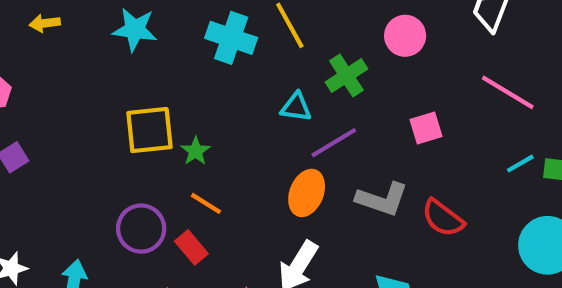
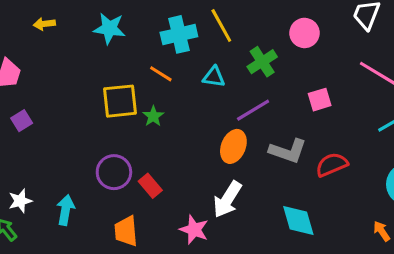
cyan cross: (231, 38) -> (179, 34), turned -32
cyan triangle: (296, 107) -> (214, 77), moved
orange line: (206, 203) -> (161, 74), moved
red semicircle: (443, 218) -> (332, 165), turned 120

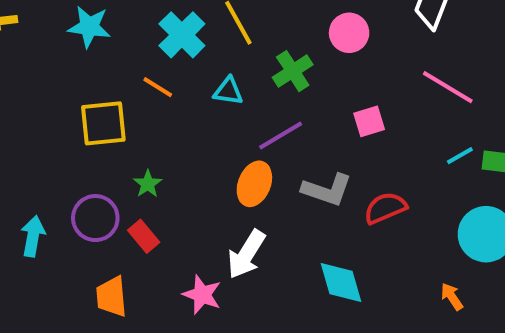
cyan cross: (179, 34) -> (182, 35), turned -32
green star: (153, 116) -> (148, 184), moved
cyan arrow: (66, 210) -> (33, 236), moved

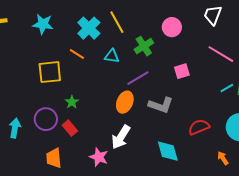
red semicircle: (385, 208) -> (199, 127), moved

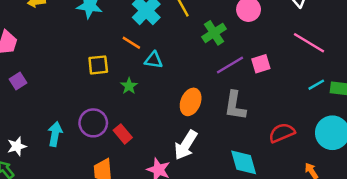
cyan triangle: (112, 56) -> (154, 60), moved
yellow square: (50, 72) -> (98, 65), size x0.7
purple line: (138, 78) -> (230, 65), moved
green star: (72, 102) -> (129, 86), moved
gray L-shape: (161, 105) -> (235, 106), turned 80

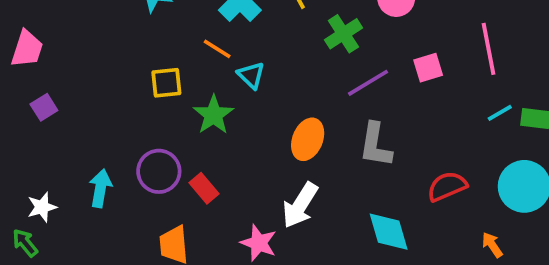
pink line: (309, 43) -> (488, 49), turned 48
cyan triangle: (154, 60) -> (251, 75), turned 36
pink square: (261, 64) -> (428, 68), moved
green star: (129, 86) -> (213, 115), size x1.5

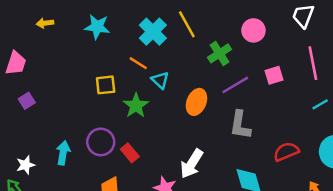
orange ellipse: (308, 139) -> (196, 102), moved

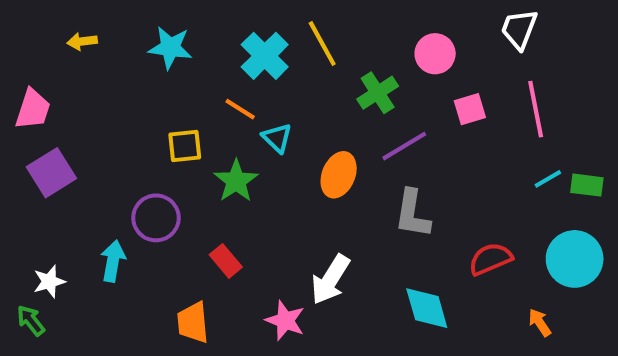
pink square: (274, 75) -> (470, 109), moved
purple square: (27, 101) -> (51, 173), size x1.6
purple circle: (101, 142) -> (156, 218), moved

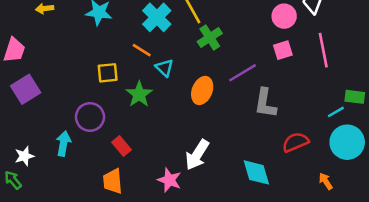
pink circle: (435, 54) -> (284, 16), moved
green cross: (378, 93) -> (210, 38), moved
cyan line: (548, 179) -> (336, 112), moved
gray L-shape: (412, 214) -> (265, 103), moved
red rectangle: (226, 261) -> (121, 146), moved

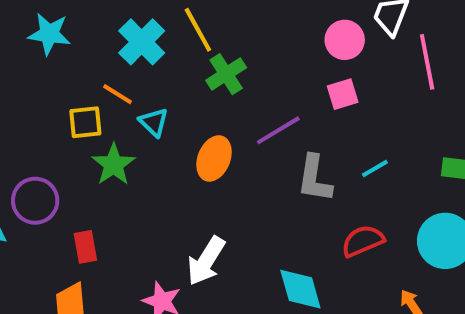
pink line: (323, 50) -> (427, 62), moved
yellow square: (108, 73) -> (85, 122), moved
cyan line: (336, 112) -> (375, 169), moved
red rectangle: (121, 146) -> (85, 247), turned 30

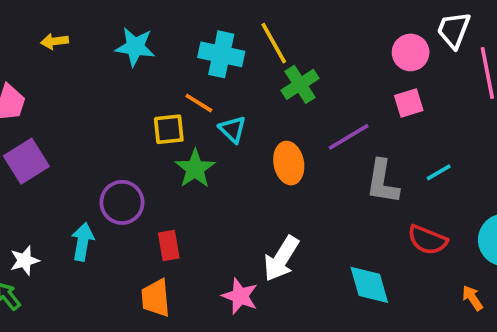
cyan cross: (142, 42) -> (221, 54), turned -33
orange ellipse: (214, 158) -> (289, 163), turned -33
red semicircle: (363, 241) -> (427, 240), turned -135

